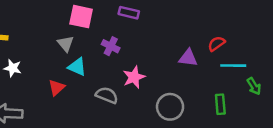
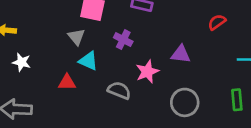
red semicircle: (216, 44) -> (217, 22), moved
purple triangle: (188, 58) -> (181, 54), moved
red triangle: (57, 87) -> (67, 82), turned 42

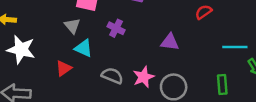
white star: (22, 62) -> (21, 49), size x1.6
pink star: (147, 72) -> (144, 77), moved
red triangle: (67, 82) -> (64, 68), turned -35

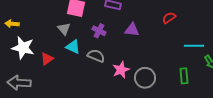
purple triangle: (170, 42) -> (132, 30), moved
red triangle: (64, 68) -> (47, 59), moved
gray semicircle: (112, 76) -> (96, 56), moved

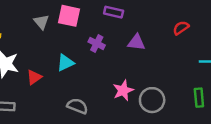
gray triangle: (64, 29) -> (41, 22), moved
cyan triangle: (73, 47) -> (65, 63), turned -49
gray semicircle: (96, 56) -> (77, 106), moved

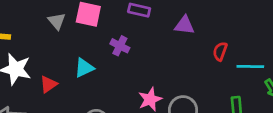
red semicircle: (181, 28) -> (220, 51), moved, turned -35
purple triangle: (136, 42) -> (184, 25), moved

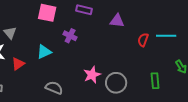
gray triangle: (57, 21) -> (10, 33), moved
cyan line: (250, 66) -> (166, 36), moved

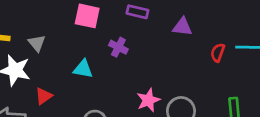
cyan triangle: (44, 52) -> (83, 69), turned 35
red triangle: (18, 64) -> (44, 96), moved

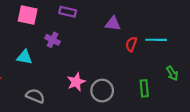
purple triangle: (182, 27) -> (113, 24), moved

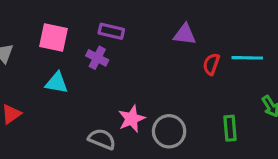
purple rectangle: (68, 12) -> (111, 31), moved
pink square: (28, 15) -> (53, 38), moved
gray semicircle: (35, 96) -> (102, 139), moved

